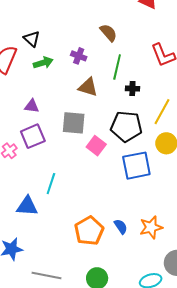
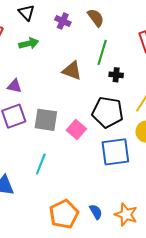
black triangle: (32, 39) -> (26, 12), moved
purple cross: (79, 56) -> (63, 21), moved
gray square: (74, 123) -> (46, 120), moved
cyan line: (51, 184) -> (41, 164), moved
orange star: (151, 227) -> (126, 215), turned 30

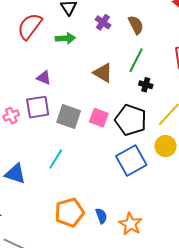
pink square: (76, 130) -> (99, 118), moved, turned -30
blue square: (115, 152) -> (131, 160), turned -32

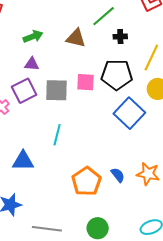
green arrow: (65, 38) -> (33, 36), moved
green line: (136, 60) -> (104, 16), turned 40
purple triangle: (44, 78) -> (32, 64), moved

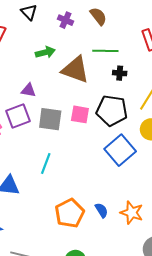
green line: (104, 16) -> (105, 51), turned 35
green arrow: (33, 36) -> (45, 52), moved
brown triangle: (76, 38) -> (75, 70), size x1.4

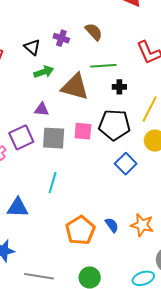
black triangle: (29, 12) -> (32, 47), moved
purple triangle: (28, 90) -> (42, 109), moved
blue square: (120, 150) -> (126, 164), size x0.7

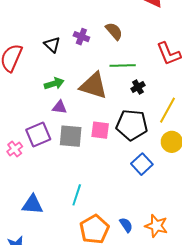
green arrow: (44, 72) -> (54, 84), moved
black cross: (119, 87) -> (138, 87), turned -32
cyan line: (53, 183) -> (77, 195), moved

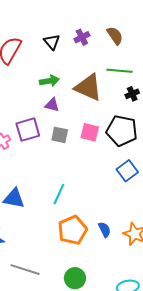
purple cross: (81, 37) -> (82, 37), turned 35
gray square: (71, 136) -> (60, 135), size x0.7

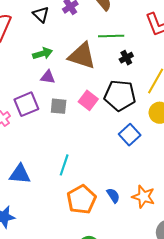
pink square: (90, 132) -> (88, 100), turned 30

